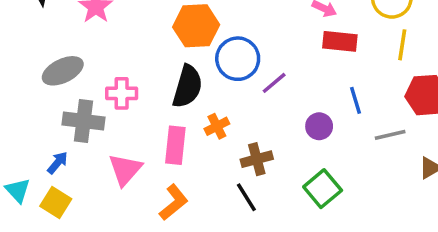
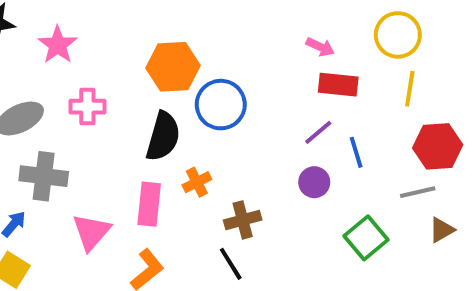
purple line: (274, 83) -> (318, 132), moved
pink cross: (122, 93) -> (87, 107), moved
gray line: (390, 135) -> (418, 192), moved
green square: (323, 189) -> (366, 238), moved

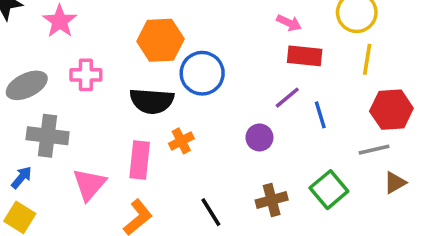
black semicircle: (163, 136) -> (152, 101), turned 78
purple circle: (314, 182) -> (259, 137), moved
brown cross: (243, 220) -> (272, 200), moved

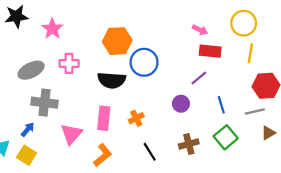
blue line: (320, 115) -> (221, 105), moved
orange cross: (181, 141) -> (136, 118), moved

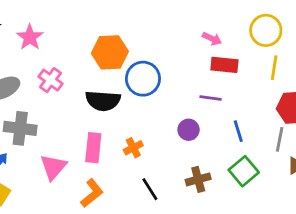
pink cross: (69, 63) -> (51, 80), turned 36
purple line: (199, 78) -> (211, 98), turned 48
gray line: (255, 112) -> (280, 139), turned -66

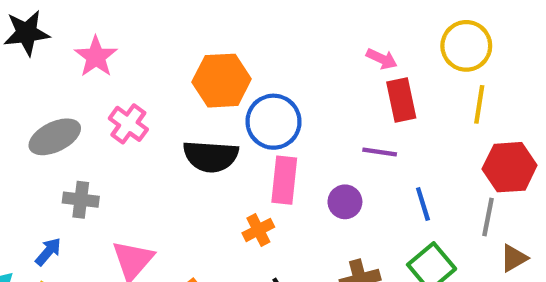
red rectangle: (224, 65) -> (401, 100), turned 72
gray cross: (20, 128) -> (81, 200), size x0.7
pink rectangle: (93, 148) -> (284, 180), moved

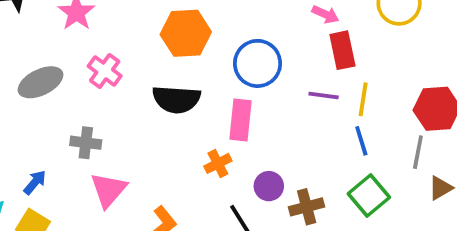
yellow line: (479, 104) -> (363, 99), moved
blue circle: (273, 122) -> (258, 63), moved
gray cross: (81, 200) -> (86, 143), moved
purple circle: (345, 202) -> (269, 186), moved

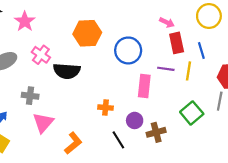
black semicircle: (176, 99) -> (67, 71), moved
pink rectangle: (241, 120) -> (144, 86), moved
blue line: (361, 141) -> (201, 50), moved
orange cross: (218, 163) -> (106, 108), turned 32
green square: (369, 196) -> (192, 113), moved

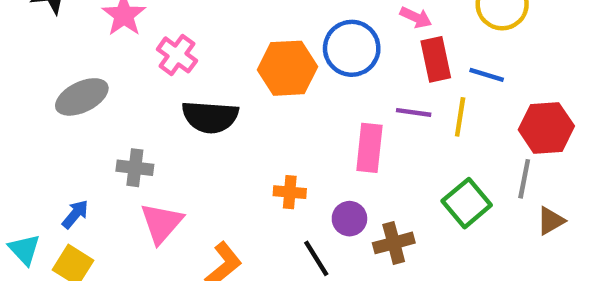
orange hexagon: (87, 33) -> (288, 68), moved
blue circle: (128, 50) -> (352, 48), moved
blue line: (201, 50) -> (487, 75), turned -56
pink cross: (41, 55) -> (177, 55), moved

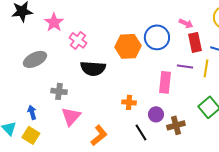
blue arrow: (75, 214) -> (32, 112), turned -56

